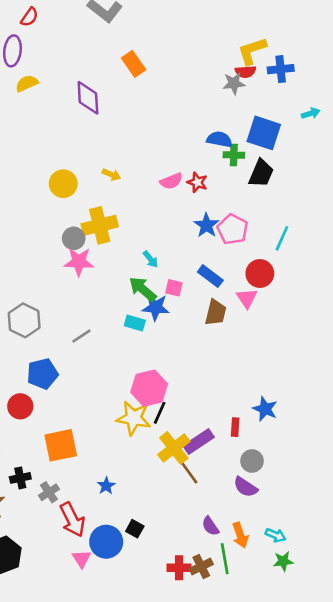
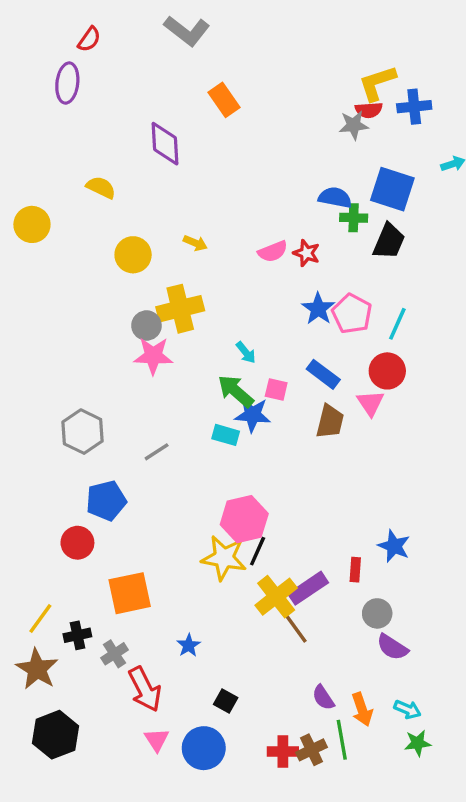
yellow semicircle: (27, 83) -> (101, 187), moved, turned 50
cyan line: (282, 238) -> (397, 324), moved
purple semicircle: (246, 487) -> (392, 647), moved
blue circle: (106, 542) -> (204, 748), moved

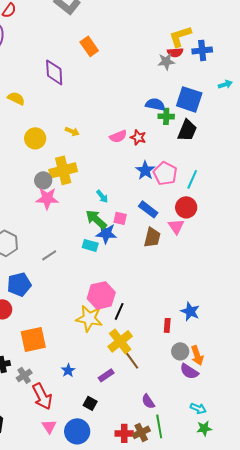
black line: (258, 551) -> (119, 311), moved
purple rectangle: (308, 588) -> (106, 375), moved, size x0.7
orange arrow: (362, 709) -> (197, 355), moved

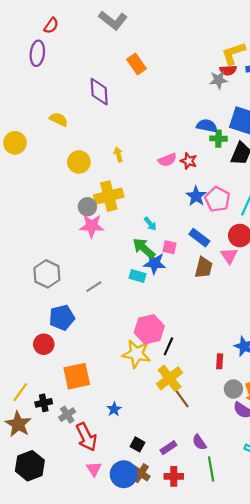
yellow arrow: (72, 131) -> (118, 155), turned -128
purple rectangle: (106, 375) -> (168, 448), moved
brown cross: (141, 432) -> (141, 473), moved, turned -30

